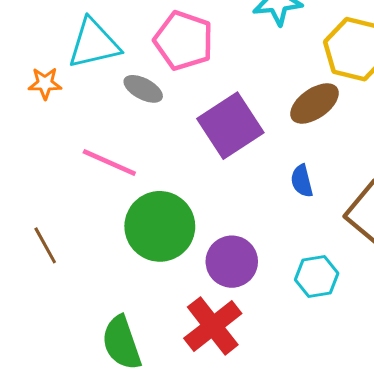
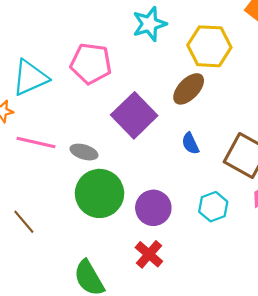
gray ellipse: (143, 89) -> (84, 152), moved
pink line: (109, 163) -> (36, 142), moved
red cross: (213, 326) -> (149, 254), size x0.7

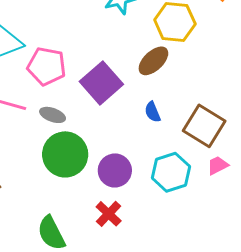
pink pentagon: (91, 64) -> (47, 66), moved
cyan hexagon: (213, 207) -> (171, 172), size x1.4

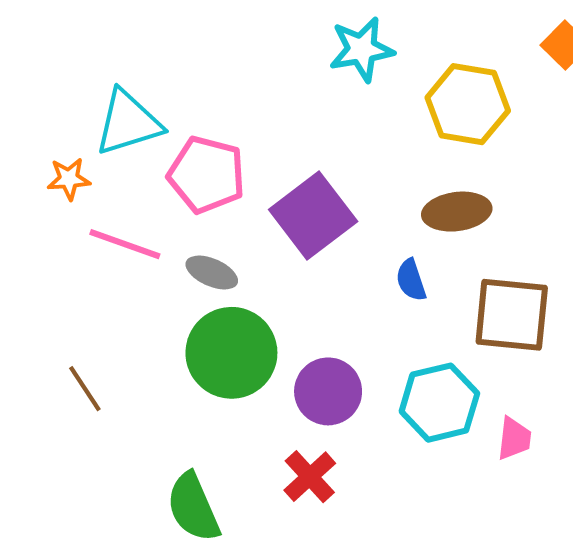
brown ellipse: (153, 61) -> (457, 212), moved, turned 32
brown square: (204, 126) -> (512, 315), turned -30
pink trapezoid: (218, 165) -> (514, 438), moved, turned 120

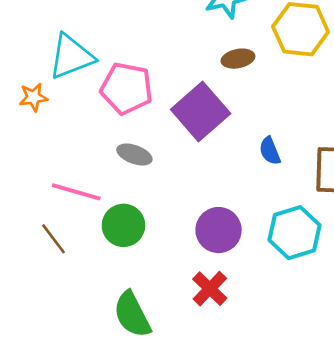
brown ellipse: (457, 212) -> (238, 59), moved, size x0.7
pink line: (125, 244) -> (76, 192), moved
green circle: (231, 353) -> (123, 225), moved, size x0.7

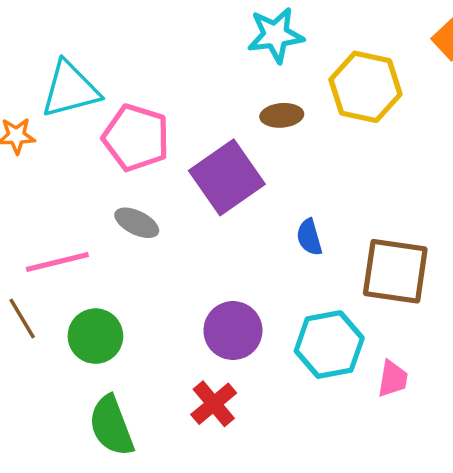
pink line: (76, 192) -> (57, 262), turned -36
green circle: (123, 225) -> (95, 336), moved

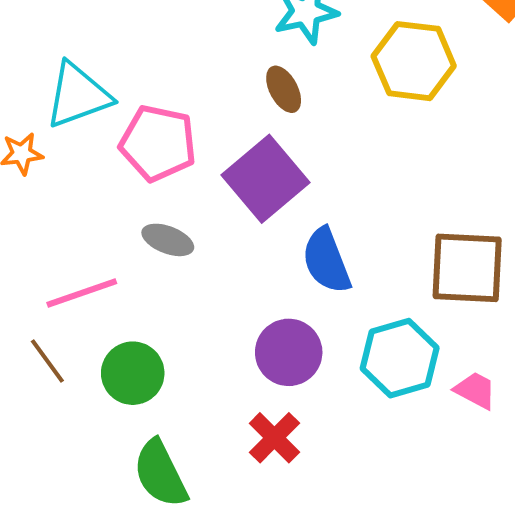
brown ellipse: (282, 115) -> (284, 89), moved, turned 72
blue semicircle: (309, 237) -> (326, 261), moved, size x1.6
pink trapezoid: (393, 379) -> (475, 390), turned -66

